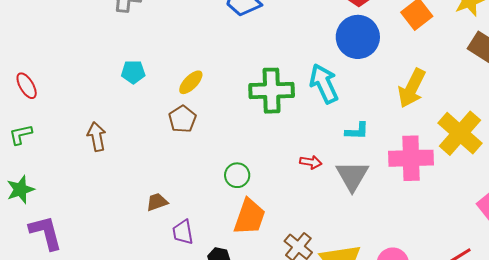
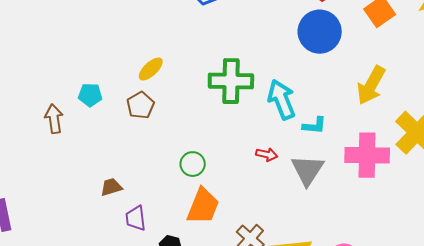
cyan pentagon: (133, 72) -> (90, 95), moved
cyan arrow: (324, 84) -> (282, 100), moved

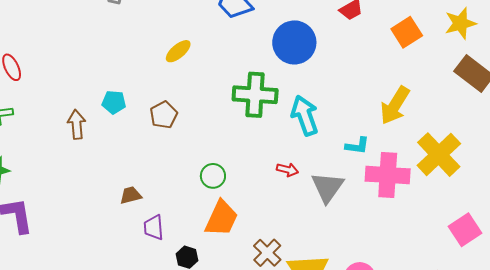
blue circle: (320, 32) -> (294, 42), moved
yellow ellipse: (151, 69) -> (178, 51), moved
cyan L-shape: (314, 125) -> (357, 146), moved

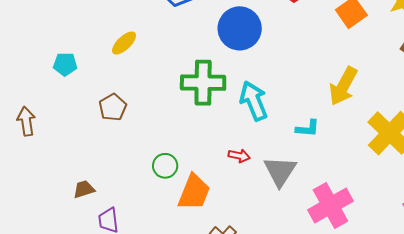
cyan pentagon: (114, 102) -> (65, 64), moved
pink cross: (388, 175) -> (330, 205), moved, turned -30
orange trapezoid: (221, 218) -> (194, 192), moved

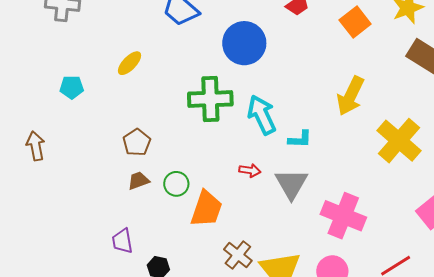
brown pentagon: (113, 107) -> (137, 142), moved
cyan L-shape: (308, 128) -> (300, 139), moved
brown trapezoid: (84, 189) -> (138, 181), moved
pink cross: (330, 205) -> (343, 216), turned -36

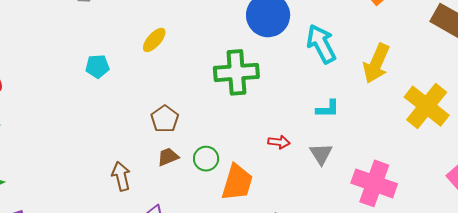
cyan arrow: (262, 115) -> (321, 44), moved
brown arrow: (36, 146) -> (121, 176), moved
gray triangle: (291, 184) -> (321, 154), size x0.7

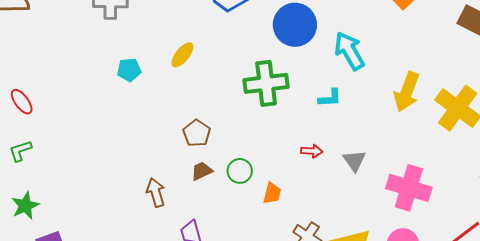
yellow arrow: (376, 63) -> (407, 92), moved
cyan pentagon: (97, 66) -> (129, 70), moved
cyan L-shape: (328, 109) -> (330, 98), moved
orange trapezoid: (237, 182) -> (272, 193), size x0.6

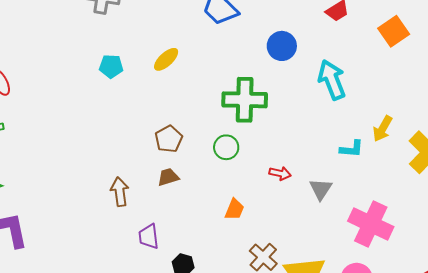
blue circle: (295, 25) -> (282, 46), size x0.7
yellow arrow: (407, 92) -> (383, 129), size x0.7
cyan L-shape: (330, 98) -> (352, 149), moved
green circle: (240, 171) -> (226, 147), moved

